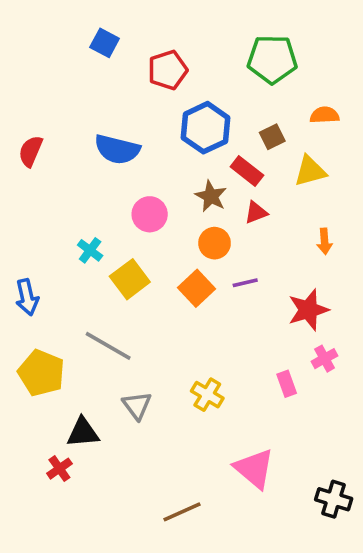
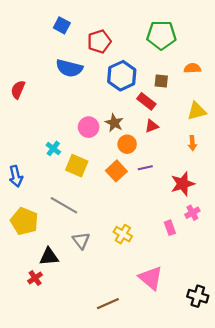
brown square: (272, 137) -> (161, 81), turned 32
blue semicircle: (117, 149) -> (69, 68), moved
yellow triangle: (310, 171) -> (197, 111), moved
brown star: (211, 196) -> (114, 123), moved
yellow square: (130, 279) -> (77, 166), turned -30

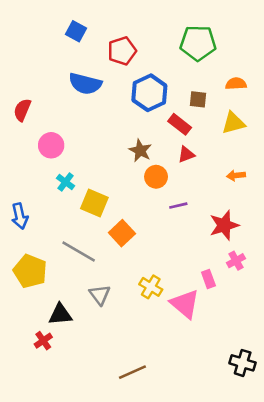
yellow triangle: (197, 111) -> (233, 123), moved
pink circle: (89, 127) -> (51, 145), moved
orange arrow: (192, 143) -> (236, 175), turned 88
orange square: (116, 171) -> (122, 233), moved
pink triangle: (151, 278) -> (185, 304), moved

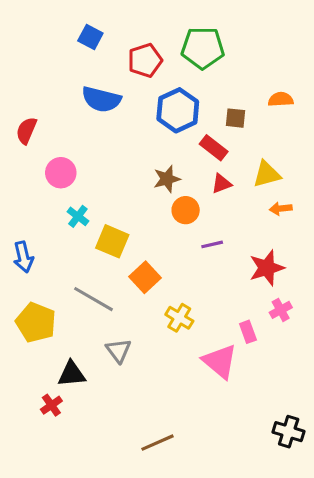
green pentagon: (198, 43) -> (203, 48), moved
yellow triangle: (233, 123) -> (267, 174), moved
brown star: (140, 151) -> (167, 179), turned 30
yellow cross: (151, 287) -> (179, 318), moved

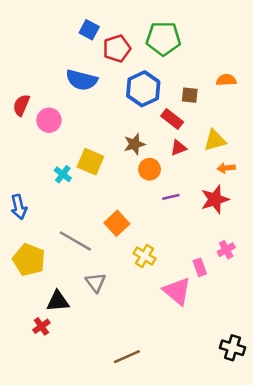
blue square: (90, 37) -> (89, 30), moved
pink circle: (61, 173) -> (49, 120), moved
yellow square: (112, 241) -> (90, 162), moved
red star: (267, 268) -> (215, 199), moved

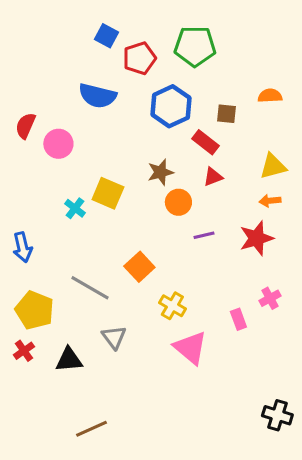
yellow triangle: (215, 140) -> (273, 166), moved
pink triangle: (177, 291) -> (190, 348), moved
red cross: (41, 326) -> (24, 351), moved
brown line: (127, 357) -> (91, 429), moved

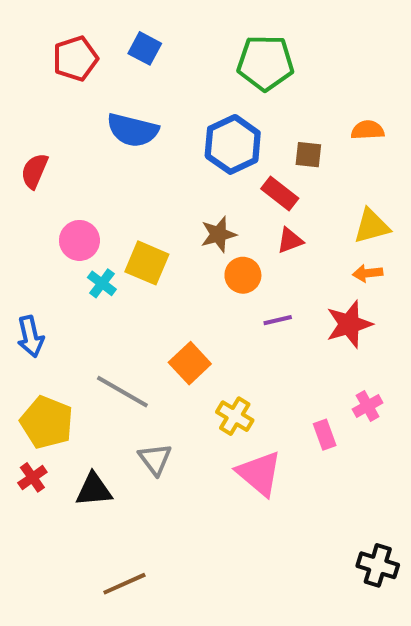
red pentagon: (139, 58) -> (75, 59), moved
pink circle: (58, 144) -> (79, 240), moved

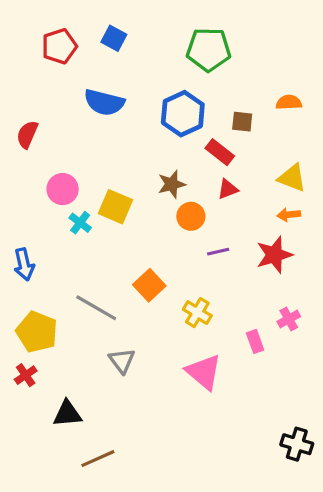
yellow triangle: (372, 226) -> (292, 178), turned 36
yellow cross: (235, 416) -> (197, 313), moved
black triangle: (94, 490) -> (67, 414), moved

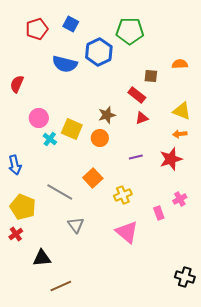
blue hexagon: (183, 114) -> (99, 52), moved
orange circle: (191, 216) -> (100, 138), moved
yellow cross: (197, 313) -> (123, 195), turned 36

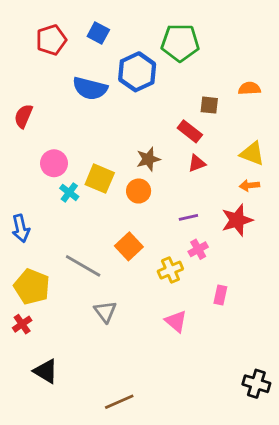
pink cross: (180, 199) -> (198, 249), moved
pink rectangle: (159, 213) -> (220, 295), turned 32
pink triangle: (127, 232) -> (176, 321), size x0.7
black triangle: (42, 258) -> (46, 371), moved, turned 36
brown line: (61, 286) -> (119, 402), moved

